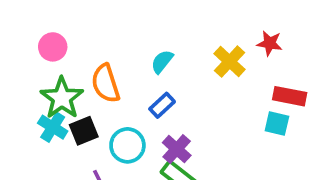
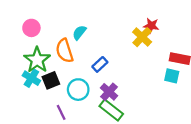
red star: (270, 43) -> (151, 26), moved
cyan semicircle: (162, 62) -> (79, 32), moved

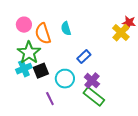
cyan semicircle: (79, 32) -> (66, 29), turned -56
orange semicircle: (65, 51) -> (43, 34), moved
cyan cross: (31, 78) -> (24, 69), turned 35

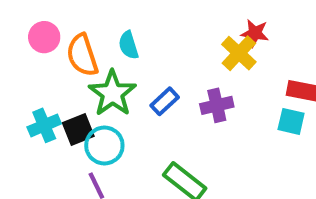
green star: (29, 53) -> (112, 93), moved
cyan circle: (65, 79) -> (104, 146), moved
purple cross: (92, 81) -> (217, 105), moved, turned 35

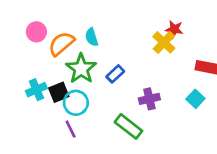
orange semicircle: (82, 55) -> (61, 44), turned 68
purple cross: (217, 105) -> (149, 99), moved
cyan square: (291, 121) -> (195, 99), moved, turned 30

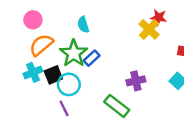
orange semicircle: (61, 44) -> (41, 45), moved
blue rectangle: (115, 74) -> (92, 58), moved

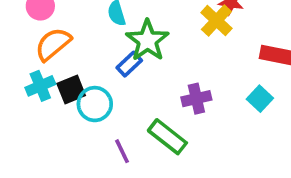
green star: (74, 53) -> (147, 40), moved
purple line: (64, 108) -> (122, 151), moved

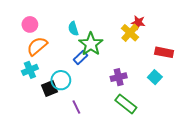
black square: (71, 89) -> (50, 88), moved
green rectangle: (167, 137) -> (126, 104), moved

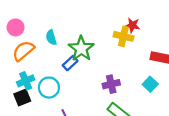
cyan semicircle: (73, 29) -> (51, 37), moved
yellow cross: (130, 33) -> (123, 36), turned -30
cyan cross: (30, 70) -> (26, 81), moved
black square: (50, 88) -> (22, 98), moved

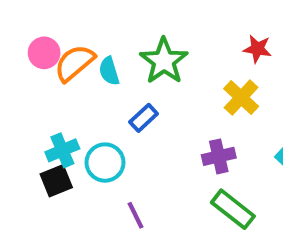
yellow cross: (123, 36) -> (241, 98), moved, turned 30
green star: (81, 49) -> (164, 61), moved
orange semicircle: (23, 51) -> (75, 63), moved

